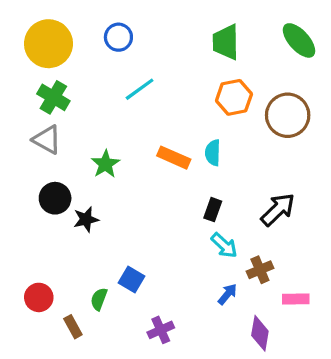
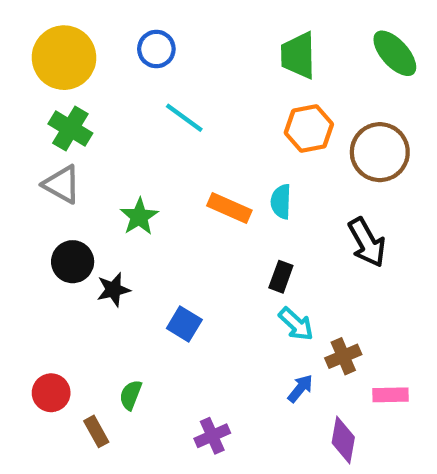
cyan line: (140, 89) -> (184, 118), turned 72
black arrow: (278, 210) -> (367, 242), moved, turned 105
blue square: (131, 280) -> (184, 324), moved

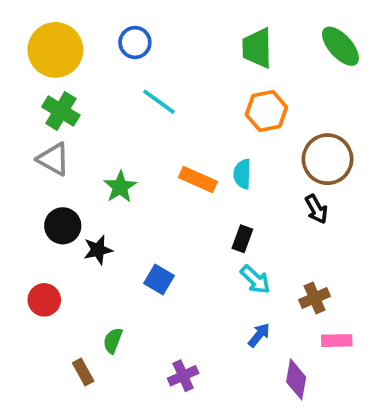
brown circle: (380, 152) -> (328, 159), moved
black arrow: (367, 242) -> (316, 209), size x0.7
brown cross: (343, 356) -> (315, 298), moved
red circle: (51, 393) -> (44, 300), moved

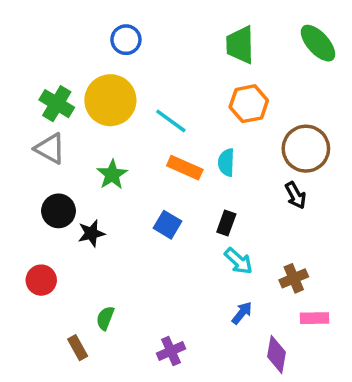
yellow circle: (55, 50) -> (110, 100), moved
cyan line: (159, 102) -> (171, 121), moved
blue square: (159, 279) -> (167, 225), moved

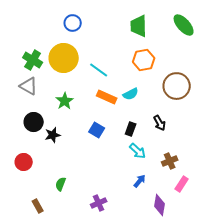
cyan semicircle: (226, 162) -> (131, 94), turned -119
black arrow: (295, 195) -> (160, 123), moved
pink rectangle: (315, 318) -> (182, 184), turned -56
brown rectangle: (78, 348) -> (38, 206), moved

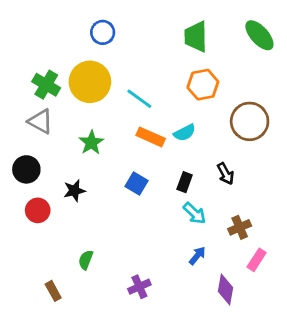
black circle: (34, 122) -> (26, 169), moved
red circle: (24, 162) -> (38, 210), moved

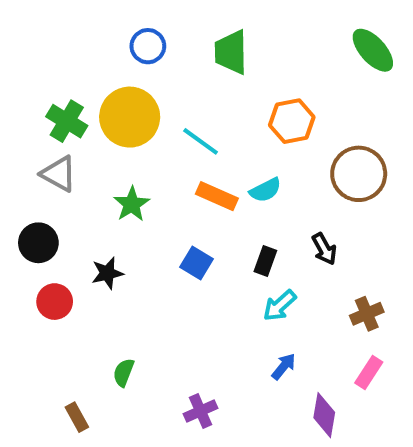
green trapezoid: (196, 37) -> (231, 52), moved
cyan arrow: (194, 213) -> (280, 306), turned 95
brown cross: (240, 227) -> (367, 314), moved

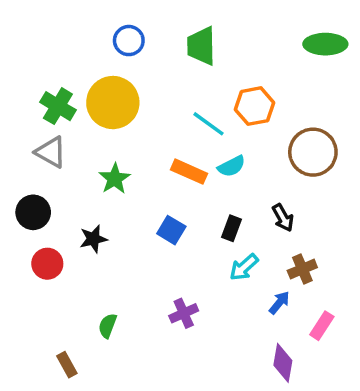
green ellipse: (373, 50) -> (325, 44), turned -48
cyan line: (201, 141) -> (208, 124), moved
brown cross: (367, 314) -> (302, 269), moved
blue arrow: (284, 366) -> (279, 303), moved
purple cross: (201, 411) -> (184, 313), moved

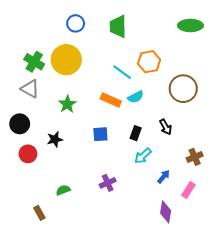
blue square: (171, 230) -> (100, 134), turned -35
brown cross: (302, 269) -> (195, 157), moved
green semicircle: (108, 326) -> (63, 190), turned 48

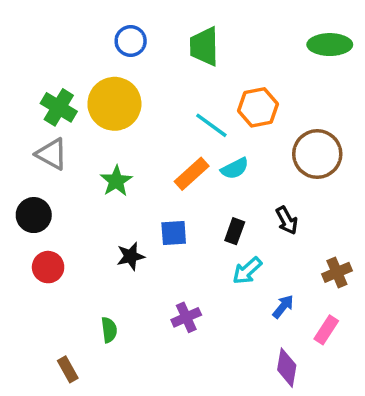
orange rectangle: (111, 100) -> (192, 174), turned -66
black star: (55, 139) -> (131, 256), moved
green semicircle: (63, 190) -> (109, 330), turned 104

